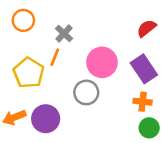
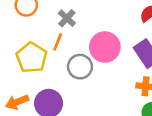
gray circle: (86, 92) -> (80, 67), moved

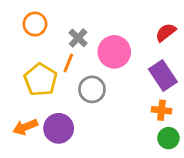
pink circle: (105, 47) -> (114, 52), moved

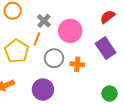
orange cross: (162, 110) -> (77, 64), moved
purple circle: (59, 128) -> (43, 89), moved

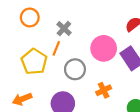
pink circle: (70, 31) -> (104, 48), moved
orange cross: (77, 64) -> (104, 90), moved, turned -32

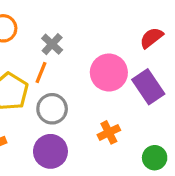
gray circle: (75, 69) -> (52, 109), moved

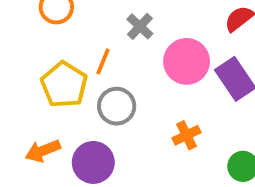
gray cross: (52, 44) -> (140, 26), moved
purple circle: (50, 151) -> (93, 162), moved

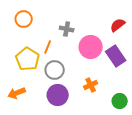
gray cross: (140, 26) -> (67, 29), turned -32
purple circle: (93, 162) -> (58, 95), moved

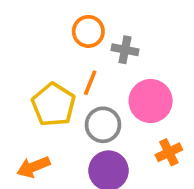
orange circle: (24, 19) -> (88, 31), moved
pink circle: (91, 47) -> (151, 101), moved

